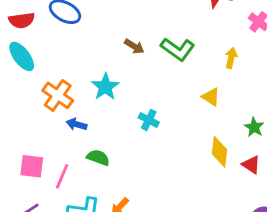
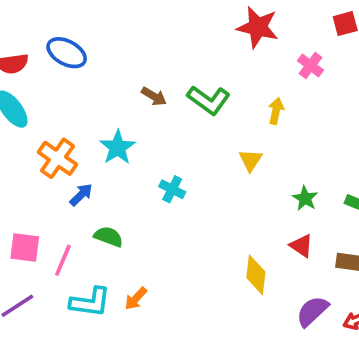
yellow triangle: (211, 97) -> (250, 160), turned 30
blue arrow: (77, 124) -> (81, 195), turned 120
yellow diamond: (219, 152) -> (256, 275), moved

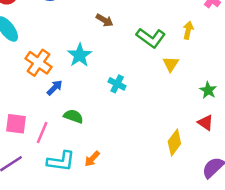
green L-shape: (209, 100) -> (151, 38), moved
yellow diamond: (256, 275) -> (174, 143), turned 30

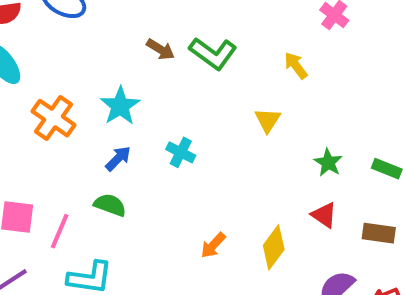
yellow arrow: (188, 30) -> (296, 66), turned -49
green L-shape: (151, 38) -> (213, 53), moved
blue arrow: (55, 88) -> (118, 158), moved
orange arrow: (92, 159) -> (213, 245), moved

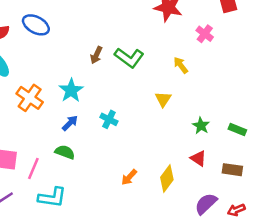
brown arrow: (161, 49) -> (96, 55), turned 84

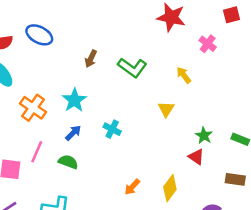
brown arrow: (96, 55) -> (91, 59), moved
red triangle: (198, 158) -> (196, 157), moved
pink line: (33, 168) -> (37, 152), moved

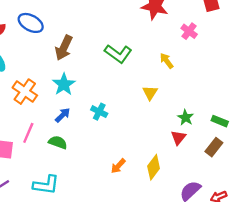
brown arrow: (91, 59) -> (64, 48), moved, size x1.5
red triangle: (196, 157) -> (178, 138), turned 35
brown rectangle: (235, 179) -> (214, 147), moved, turned -60

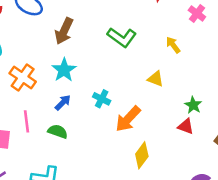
yellow triangle: (150, 93) -> (156, 79), turned -42
pink line: (28, 133) -> (26, 121), turned -30
red triangle: (178, 138) -> (186, 126), turned -49
orange arrow: (118, 166) -> (128, 119), moved, size x1.6
yellow diamond: (154, 167) -> (142, 155), moved

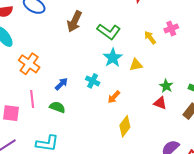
pink cross: (197, 14) -> (171, 28), moved, turned 32
brown arrow: (64, 31) -> (74, 21), moved
cyan star: (64, 70) -> (113, 58), moved
yellow triangle: (156, 79) -> (136, 65), turned -32
orange arrow: (128, 119) -> (114, 97), size x0.6

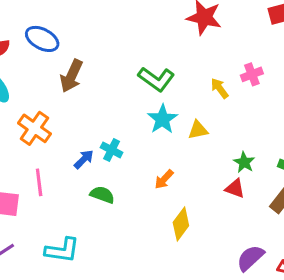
brown arrow: (74, 21) -> (71, 76), moved
cyan cross: (93, 81) -> (112, 150), moved
green semicircle: (57, 107) -> (102, 195), moved

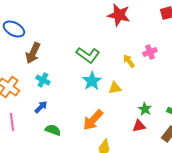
cyan cross: (112, 150) -> (43, 80), moved
orange arrow: (164, 179) -> (93, 120), size x1.6
red triangle: (235, 189) -> (139, 126), turned -32

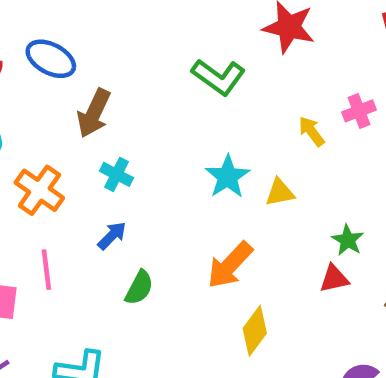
green L-shape: (88, 55) -> (219, 77), moved
green semicircle: (53, 130) -> (139, 288), turned 98

